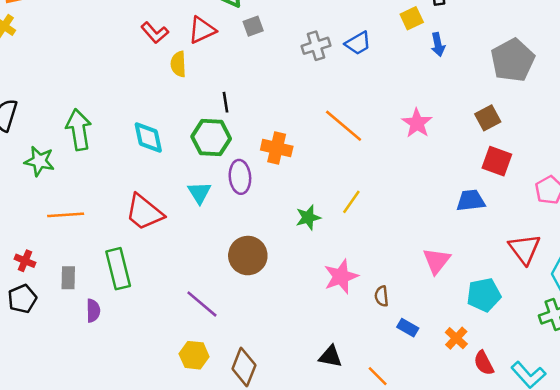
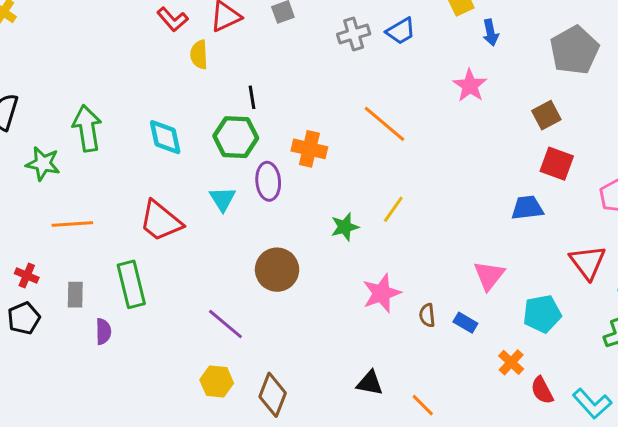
pink star: (417, 123) -> (470, 86), moved
blue rectangle: (408, 328) -> (465, 323), moved

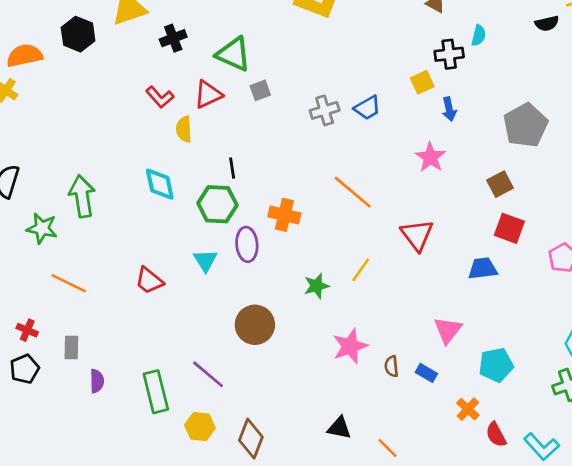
cyan diamond: (165, 137) -> (160, 184), moved
red trapezoid: (161, 221) -> (149, 281), size x0.7
orange line: (72, 224) -> (69, 283), turned 30
red triangle: (588, 262) -> (417, 235), moved
green rectangle: (131, 284) -> (156, 392), moved

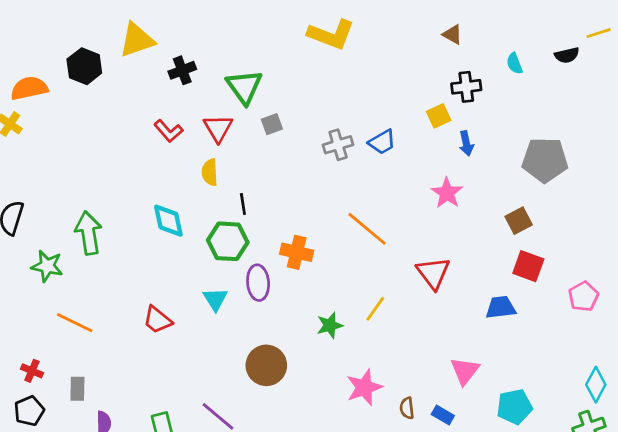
cyan semicircle: (479, 35) -> (514, 63), moved, turned 145
green triangle: (233, 54) -> (244, 87), turned 30
red triangle: (208, 94) -> (218, 128), turned -36
gray pentagon: (525, 125) -> (545, 160), turned 30
yellow semicircle: (184, 129) -> (210, 172), moved

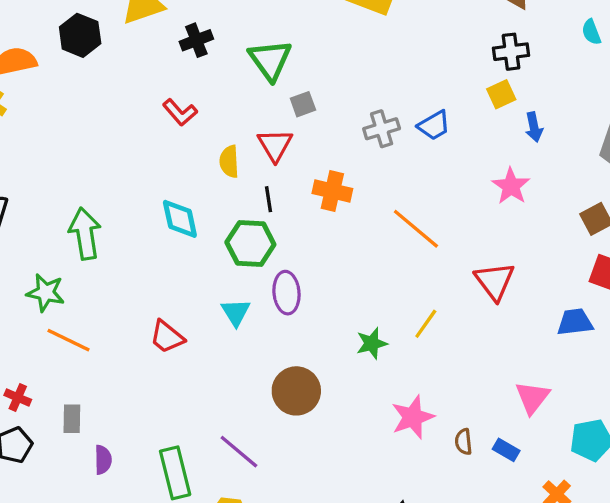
black cross: (466, 87) -> (511, 52), moved
red triangle: (218, 128) -> (275, 145), moved
orange cross: (297, 252) -> (332, 191), moved
green star: (47, 266) -> (46, 293), moved

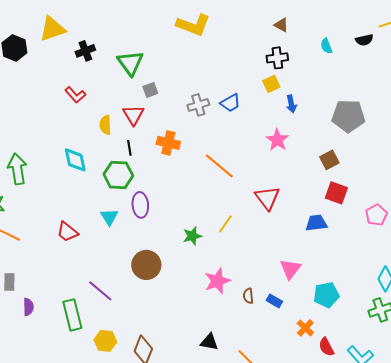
purple line: (239, 452) -> (100, 291), moved

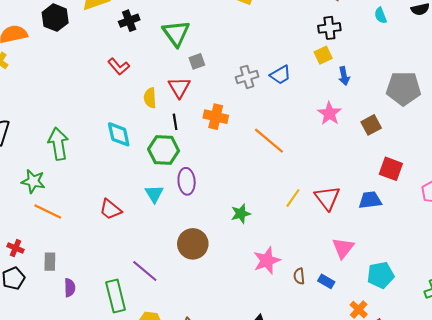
brown square: (329, 160) -> (371, 125), moved
red triangle: (267, 198) -> (327, 198), moved
yellow line: (225, 224) -> (293, 198), moved

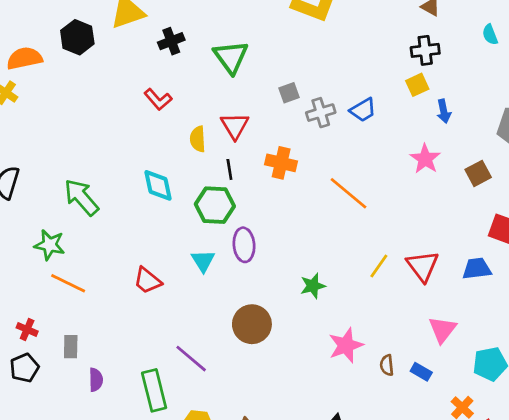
gray square: (197, 61) -> (289, 93), moved
green arrow: (58, 144) -> (81, 197), turned -32

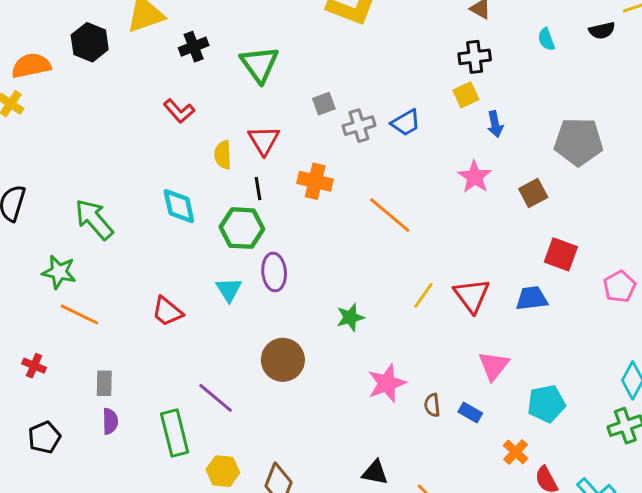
gray rectangle: (71, 347) -> (104, 383), moved
black pentagon: (24, 368) -> (44, 437), moved

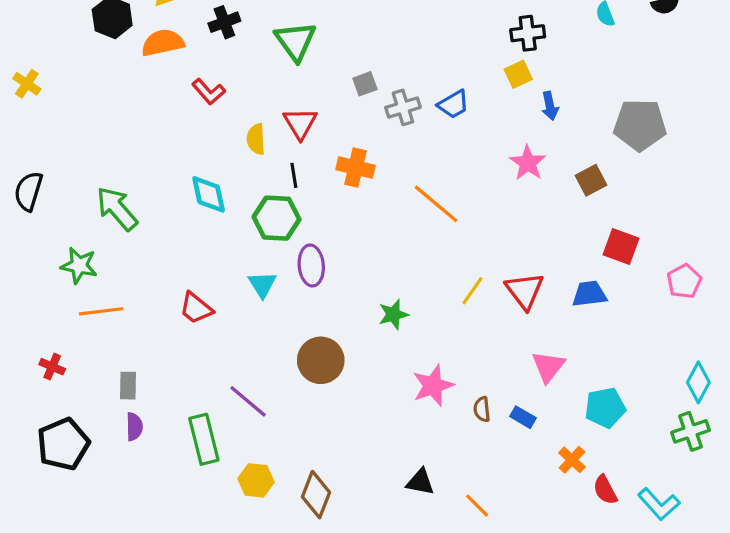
orange semicircle: (31, 66) -> (163, 43), moved
orange line: (79, 314) -> (101, 311), turned -33
black pentagon: (44, 437) -> (63, 444), size x1.5

